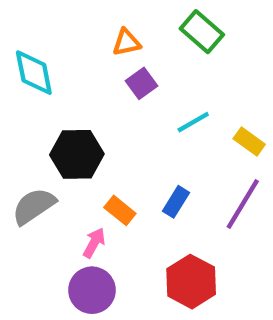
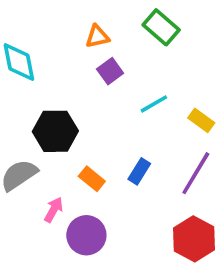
pink arrow: (94, 243) -> (54, 210), moved
red hexagon: (191, 282) -> (194, 239), moved
purple circle: (92, 290) -> (86, 235), moved

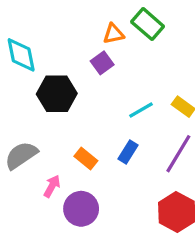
orange triangle: (97, 36) -> (113, 34), moved
cyan line: (154, 104) -> (141, 110), moved
black hexagon: (55, 131) -> (57, 94), moved

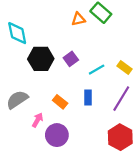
purple square: (102, 63) -> (71, 59), moved
blue rectangle: (128, 152) -> (88, 97), turned -32

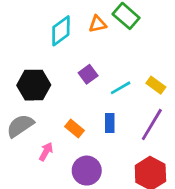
cyan diamond: (17, 33) -> (61, 31), moved, turned 65
black hexagon: (41, 59) -> (34, 85), moved
purple circle: (57, 135) -> (87, 171), moved

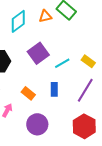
purple square: (88, 74) -> (38, 53), size x1.5

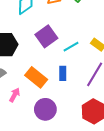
orange rectangle: (28, 93) -> (36, 77), size x1.5

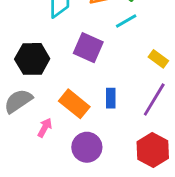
purple square: (46, 36) -> (88, 48), turned -30
cyan line: (71, 47) -> (126, 21), moved

